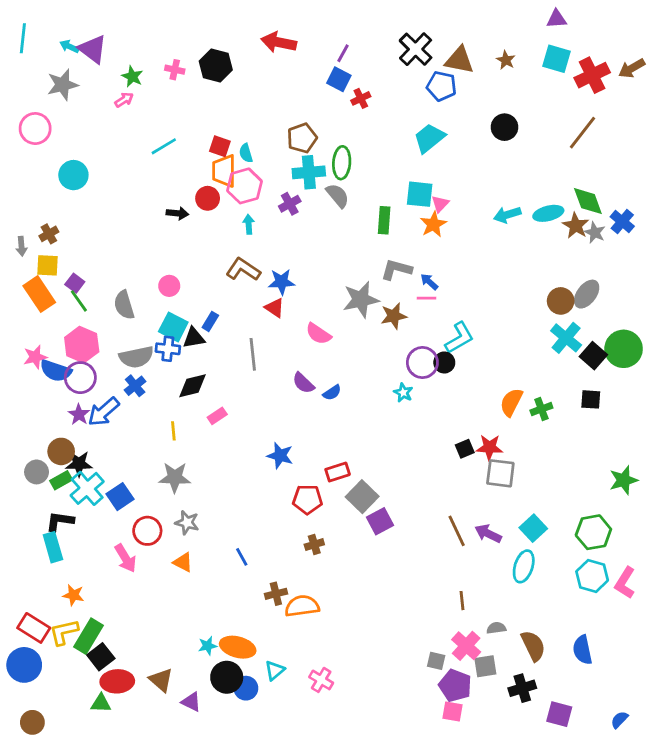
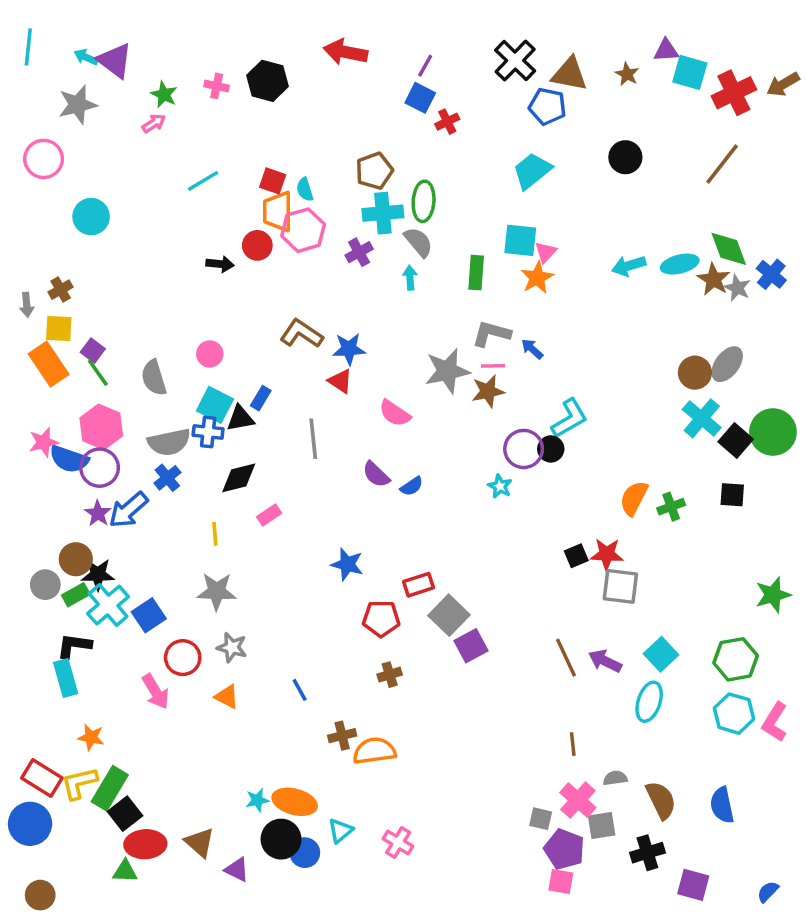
purple triangle: (556, 19) -> (666, 50), moved
cyan arrow: (249, 224) -> (410, 278), moved
pink line: (427, 298) -> (493, 366), moved

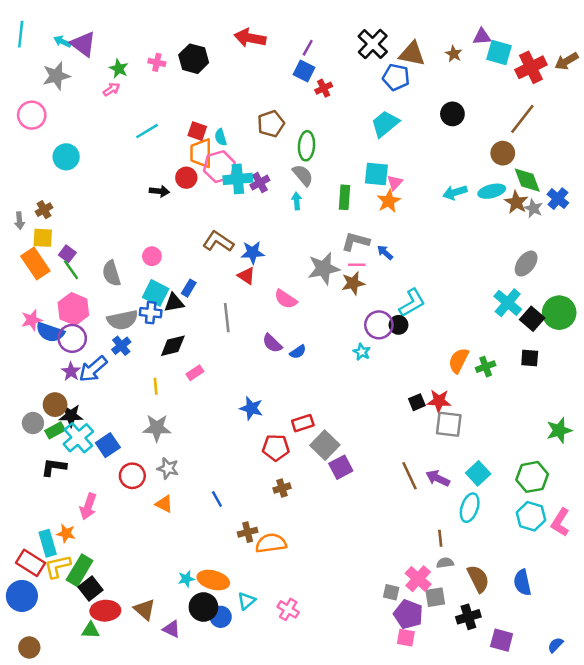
cyan cross: (383, 213) -> (238, 179), moved
brown circle: (695, 373) -> (503, 153), moved
cyan rectangle: (66, 678) -> (48, 543), moved
pink arrow: (156, 692) -> (88, 506), moved, turned 50
brown line: (573, 744) -> (440, 538), moved

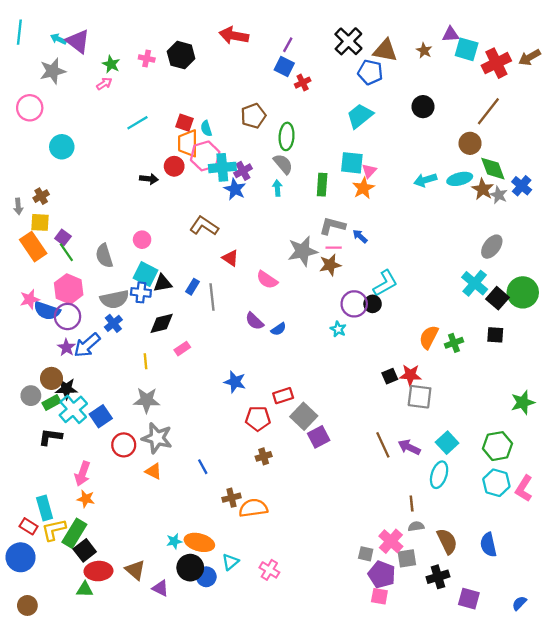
blue star: (253, 253) -> (235, 189), moved, turned 30
blue rectangle: (189, 288) -> (193, 287), moved
gray star: (168, 468) -> (157, 438), size x1.5
orange star: (66, 533) -> (86, 499), moved
red rectangle: (31, 563) -> (29, 526), size x0.7

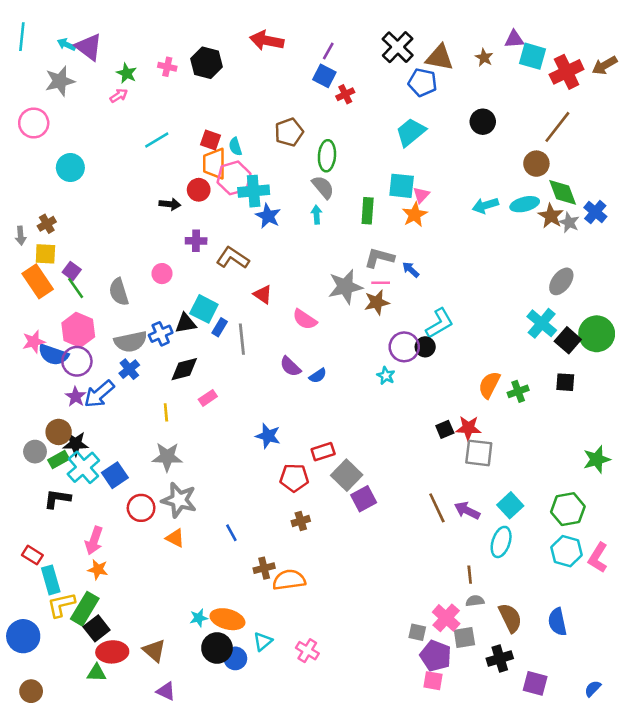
purple cross: (243, 171) -> (196, 241), moved, turned 30
cyan square: (145, 274) -> (204, 309), moved
blue cross: (141, 292) -> (161, 334), turned -30
red rectangle: (29, 526) -> (32, 555), moved
purple triangle: (160, 588) -> (166, 691), moved

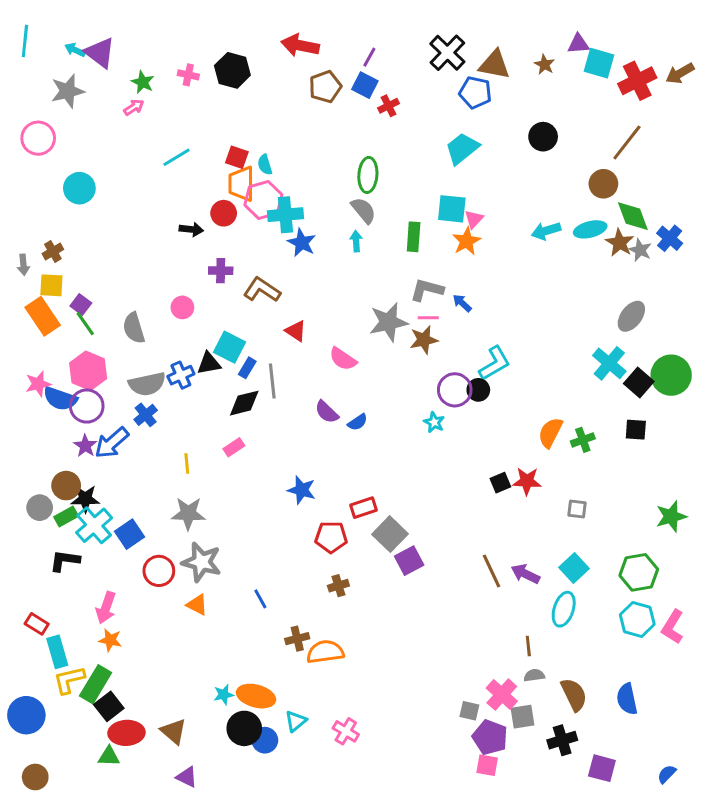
brown pentagon: (289, 132) -> (325, 87), moved
black diamond: (184, 369) -> (244, 403), moved
gray square: (479, 453) -> (577, 509), moved, size x0.6

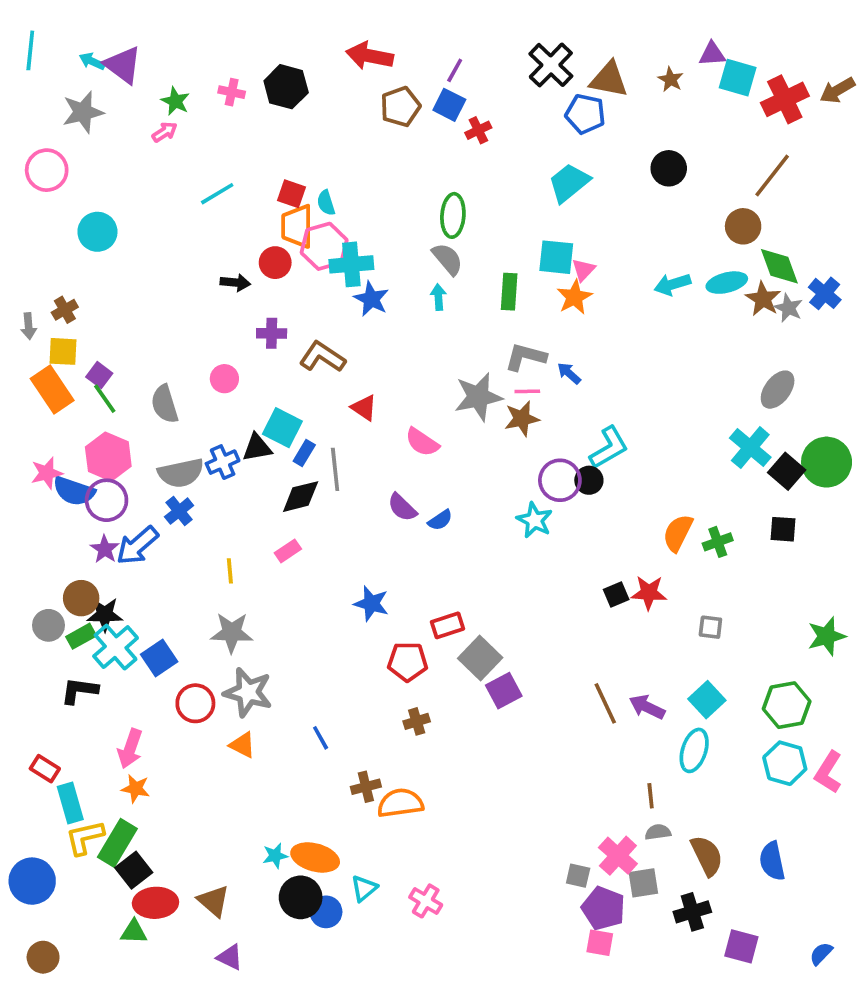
cyan star: (434, 422) -> (535, 520), size x1.4

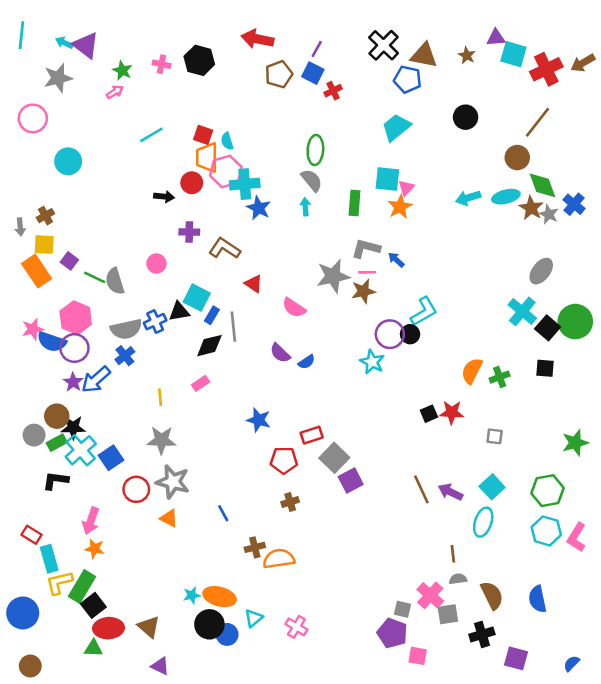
green line: (105, 399) -> (95, 277), moved, turned -30
purple pentagon: (603, 908) -> (392, 633), moved

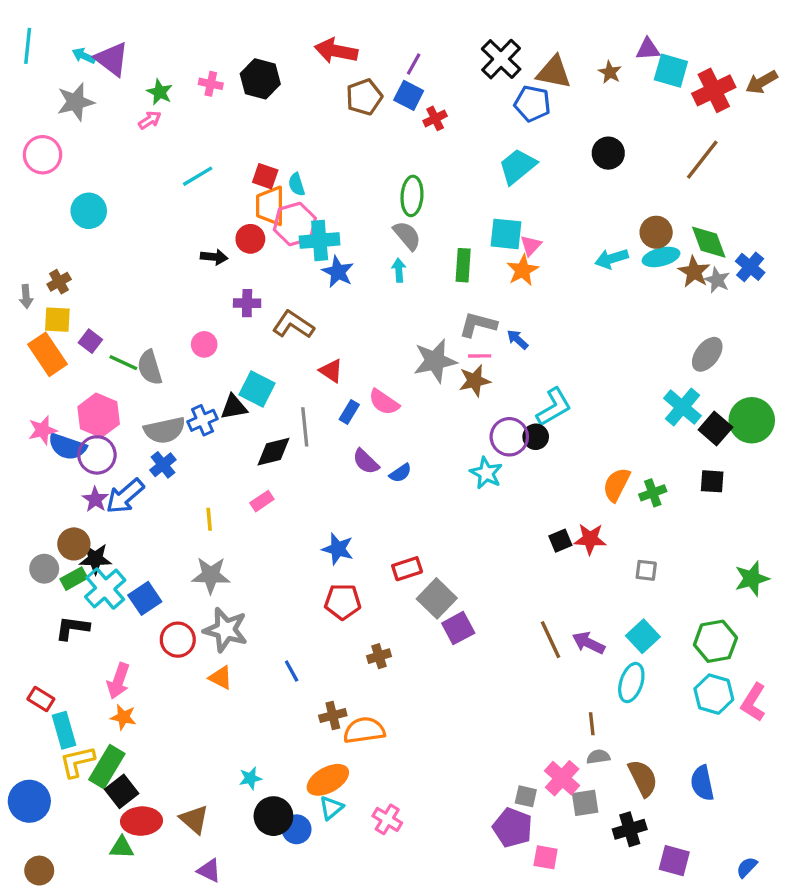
brown circle: (517, 158) -> (656, 232), moved
blue rectangle: (212, 315) -> (349, 412), moved
red pentagon: (284, 460) -> (343, 602), moved
orange ellipse: (220, 597) -> (328, 780), moved, turned -44

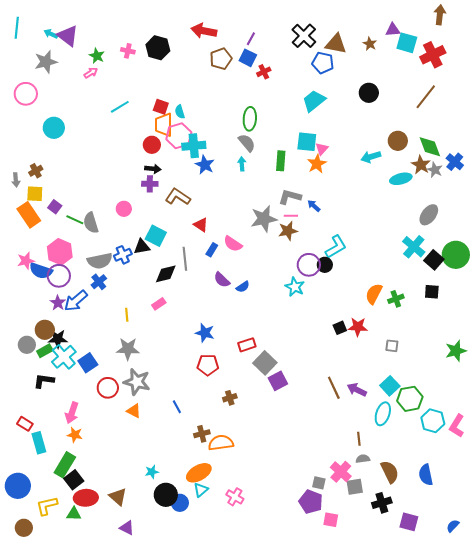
brown arrow: (762, 82) -> (440, 15), moved, turned 126
black arrow: (214, 257) -> (153, 169), moved
cyan ellipse: (661, 257) -> (401, 179), moved
green hexagon: (715, 641) -> (410, 399), moved
yellow L-shape: (77, 762) -> (47, 506), moved

